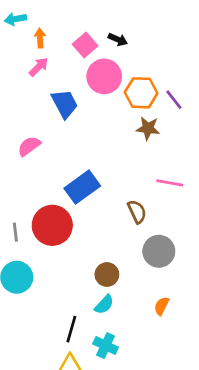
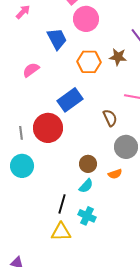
pink arrow: (39, 67) -> (23, 12), moved
orange hexagon: (141, 93) -> (89, 62), moved
orange semicircle: (162, 306) -> (115, 174), moved, turned -136

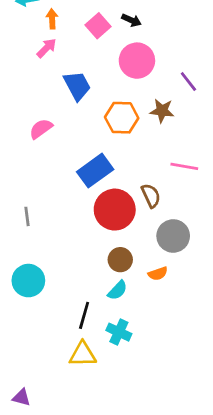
pink arrow: (23, 12) -> (46, 48), moved
pink circle: (86, 19) -> (137, 61), moved
red circle: (48, 128) -> (115, 210), moved
cyan circle: (22, 166) -> (28, 281), moved

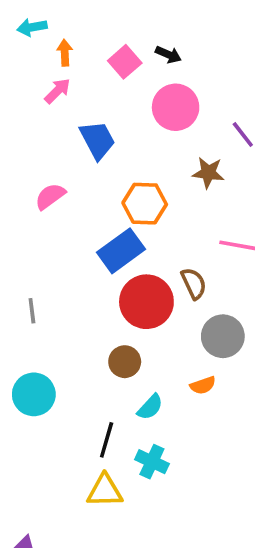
orange hexagon: (122, 118) -> (145, 204), moved
brown circle: (120, 260) -> (125, 362), moved

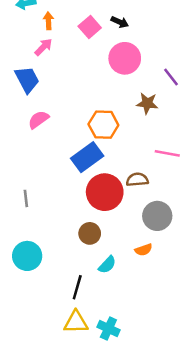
blue trapezoid: (97, 140) -> (27, 80), moved
brown semicircle: (194, 284) -> (137, 180), turned -70
cyan cross: (152, 462) -> (108, 329), moved

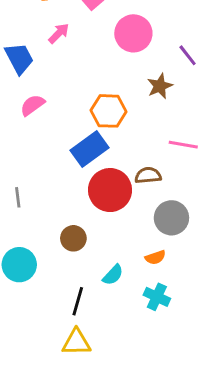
pink arrow: (43, 47) -> (59, 33), moved
brown star: (147, 103) -> (160, 86), turned -30
brown circle: (90, 233) -> (73, 238), moved
cyan cross: (108, 329) -> (157, 297), moved

